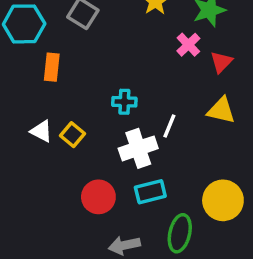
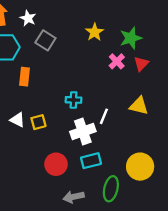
red triangle: (221, 62) -> (141, 64), moved
yellow square: (72, 135) -> (38, 122), turned 35

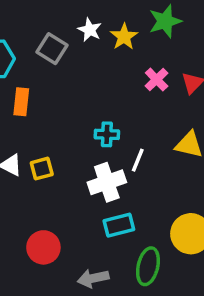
white star: (28, 18) -> (90, 30), moved
green star: (131, 38) -> (165, 21), moved
cyan cross: (73, 100) -> (107, 134), moved
red circle: (56, 164) -> (43, 247), moved

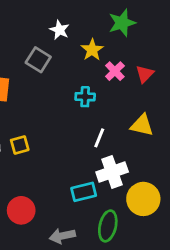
yellow star: (124, 37) -> (92, 50), moved
gray square: (52, 49) -> (38, 60), moved
cyan cross: (107, 134) -> (85, 97), moved
white cross: (107, 182) -> (112, 172), moved

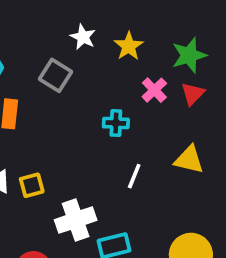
green star: (122, 23) -> (189, 55), moved
yellow star: (92, 50) -> (129, 46), moved
white cross: (112, 172) -> (76, 220), moved

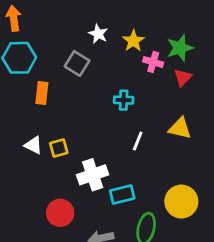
pink cross: (154, 90) -> (153, 62), moved, turned -30

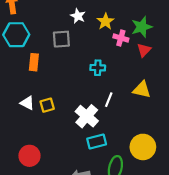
gray square: (77, 63) -> (61, 39), turned -36
white cross: (93, 175) -> (87, 116), moved, turned -30
red circle: (60, 213) -> (29, 156), moved

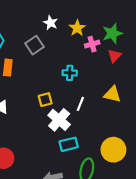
pink cross: (121, 38) -> (92, 44), turned -32
gray square: (61, 39) -> (35, 45), turned -30
yellow square: (47, 105) -> (45, 100), moved

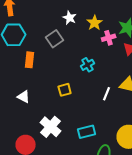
cyan cross: (70, 73) -> (88, 65), turned -32
white line: (80, 104) -> (107, 94), moved
white cross: (59, 120) -> (51, 127), moved

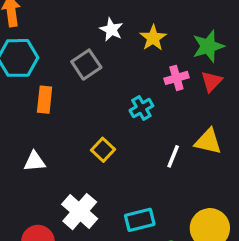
pink cross: (109, 38) -> (176, 78), moved
yellow square: (65, 90) -> (103, 150), turned -32
white triangle: (24, 97) -> (35, 161), turned -32

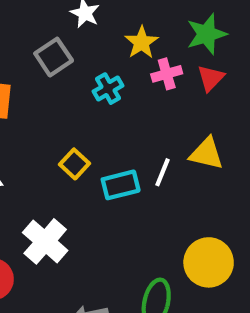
yellow star: (153, 38) -> (142, 42), moved
cyan cross: (141, 108) -> (108, 89), moved
cyan rectangle: (140, 220) -> (121, 185), moved

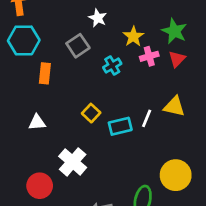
green star: (206, 34) -> (174, 31), turned -30

